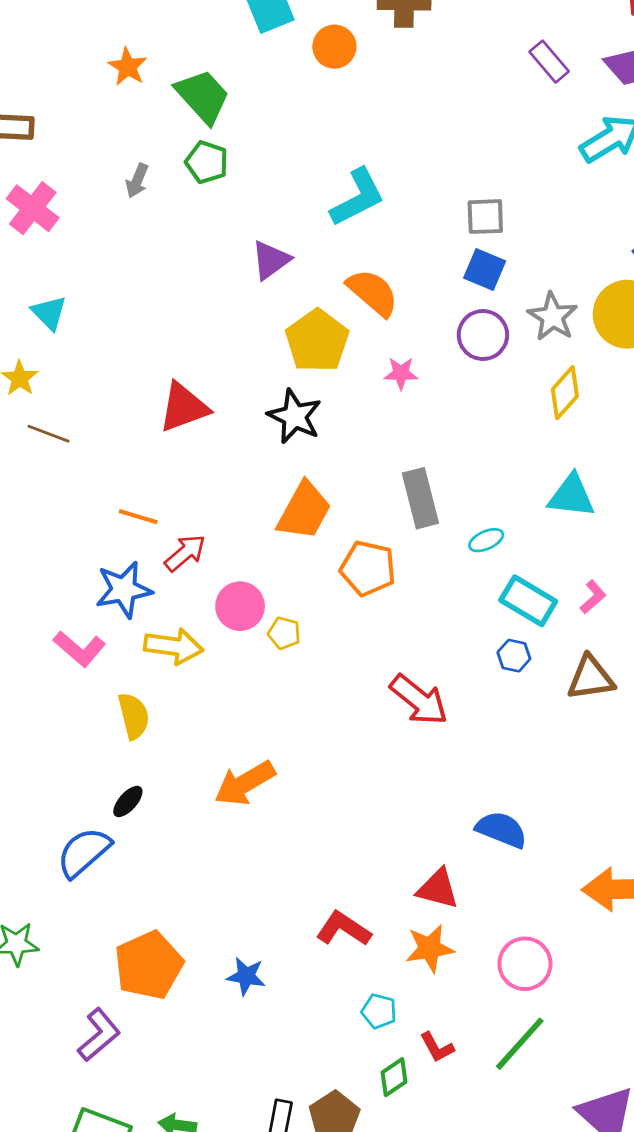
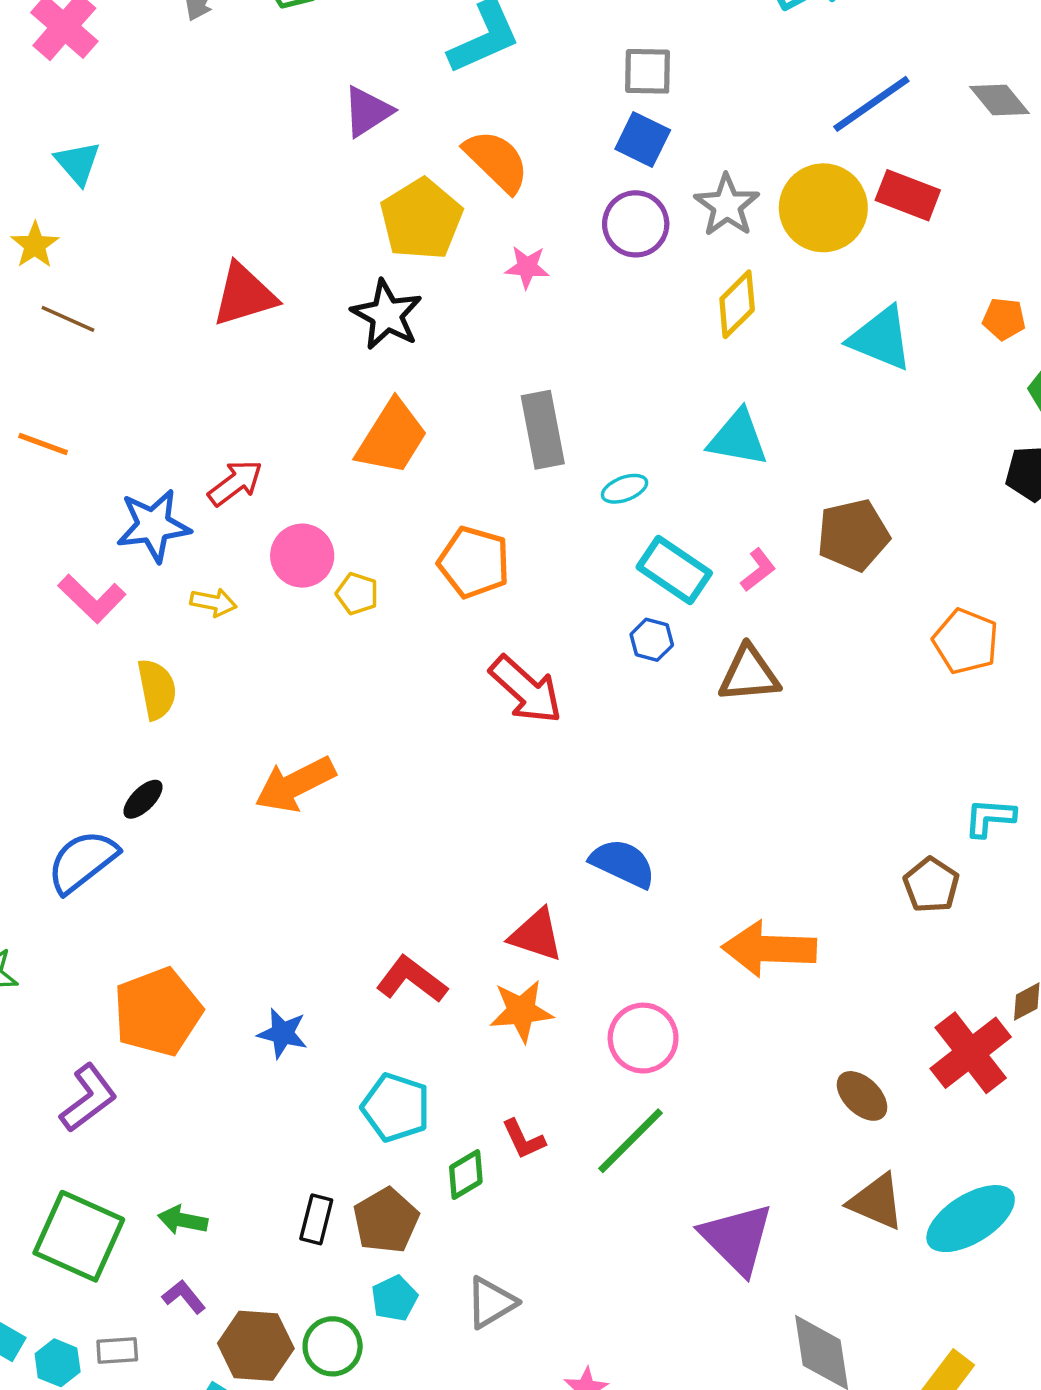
orange line: (138, 517) -> (43, 444), moved
orange pentagon: (368, 568) -> (474, 562), moved
yellow arrow: (174, 646) -> (213, 602), size x0.6
cyan pentagon: (379, 1011) -> (396, 1107), moved, size x1.5

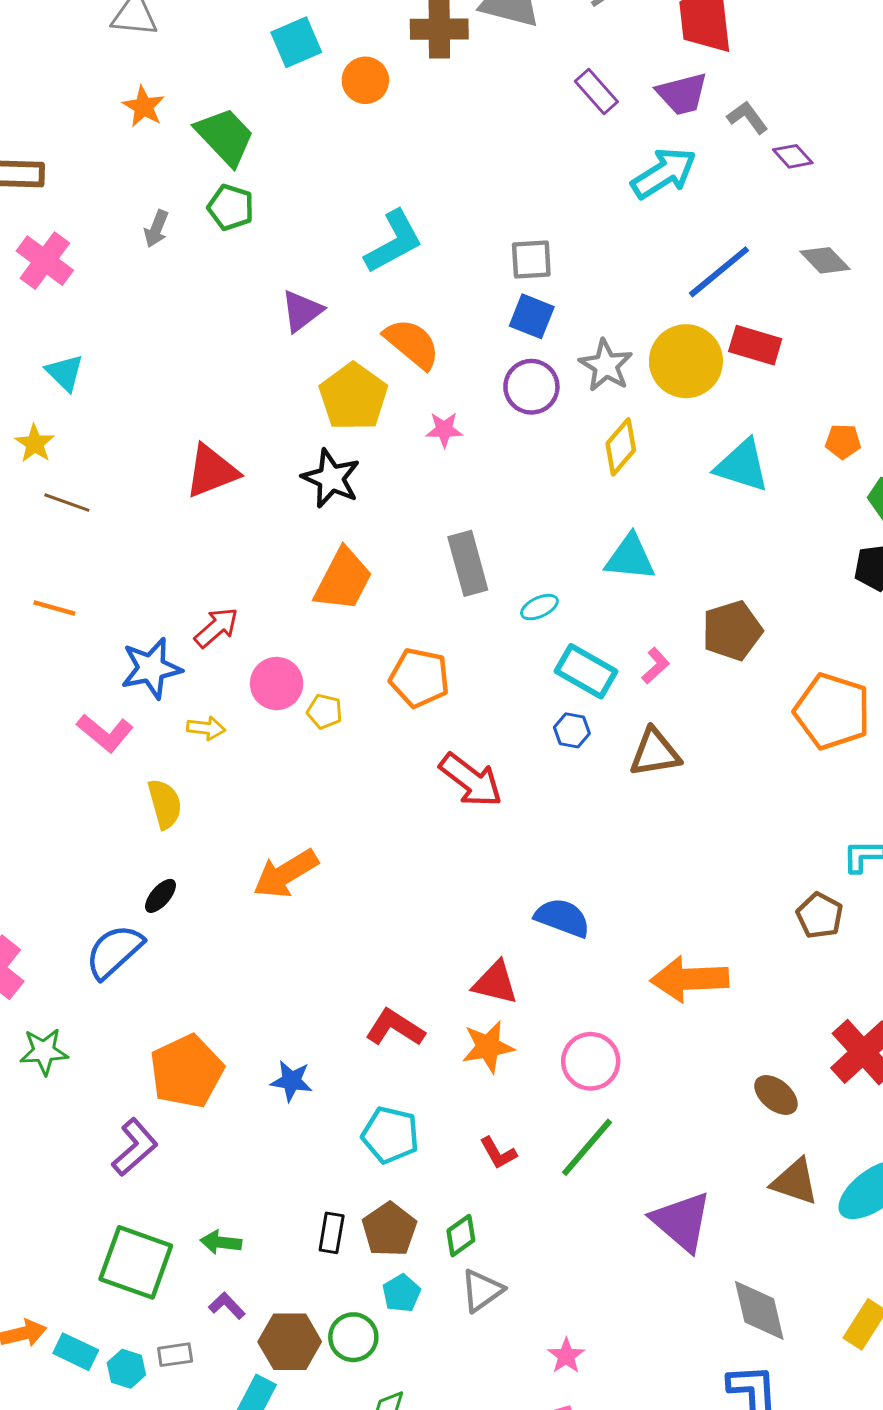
orange pentagon: (966, 641) -> (832, 711), size x1.4
green diamond: (466, 1174) -> (461, 1236), moved

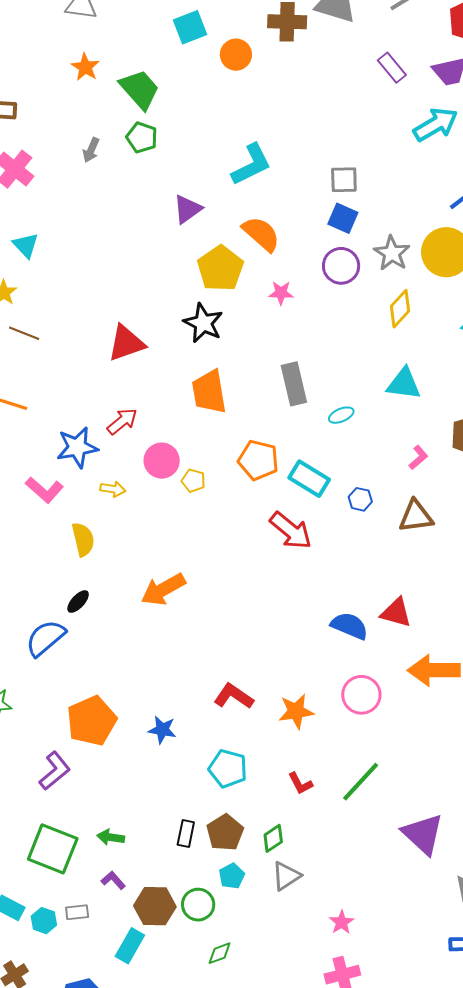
red triangle: (211, 471) -> (126, 343), moved
orange trapezoid: (343, 580) -> (209, 392), turned 141
cyan rectangle: (586, 671) -> (309, 479), moved
red triangle: (495, 983) -> (396, 613), moved
pink circle: (591, 1061) -> (361, 695), moved

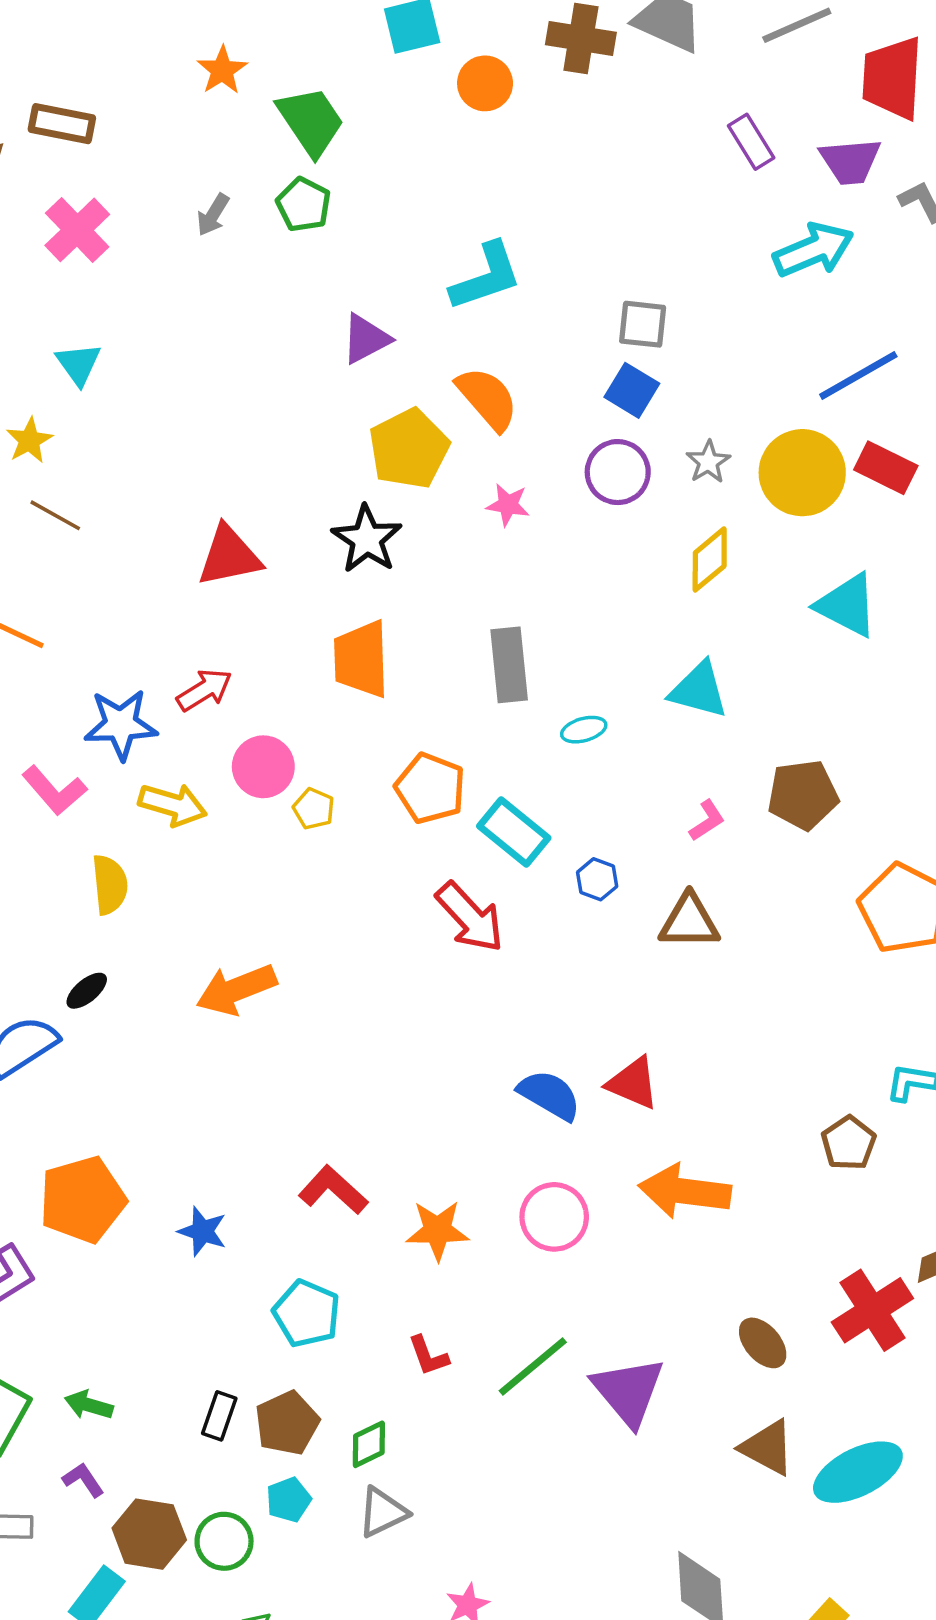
gray star: (392, 253) -> (708, 462), size x0.7
yellow arrow: (113, 489) -> (173, 805), size x1.5
purple triangle: (423, 834) -> (628, 1391), moved

